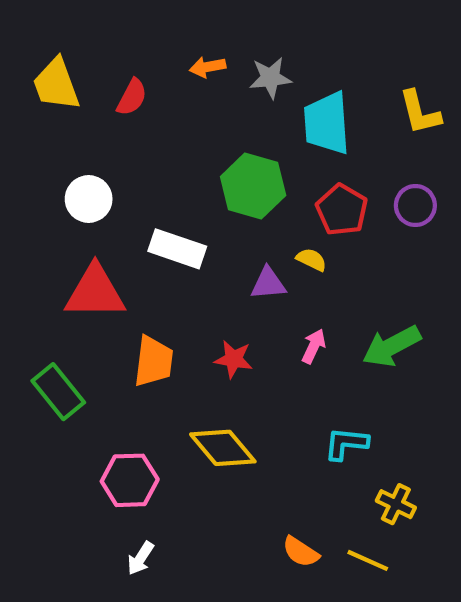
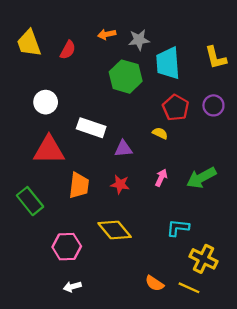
green hexagon: (253, 186) -> (126, 77), moved
purple triangle: (268, 283) -> (123, 149), moved
yellow cross: (396, 504) -> (203, 259), size x1.4
white arrow: (141, 558) -> (72, 287), turned 42

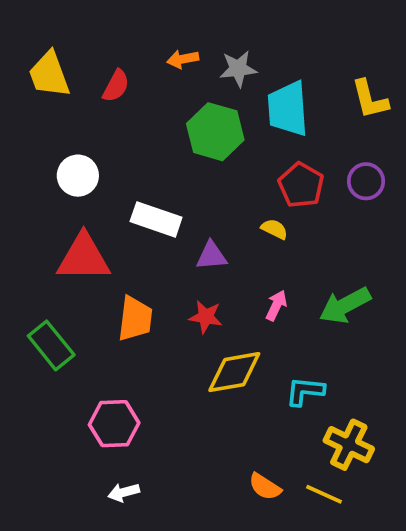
yellow diamond: (115, 230) -> (234, 372), moved, turned -60

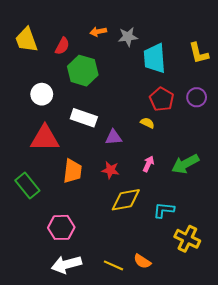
green hexagon: (215, 132) -> (83, 71), moved
white arrow: (124, 492) -> (66, 264), size x1.8
yellow line: (324, 494) -> (114, 265), moved

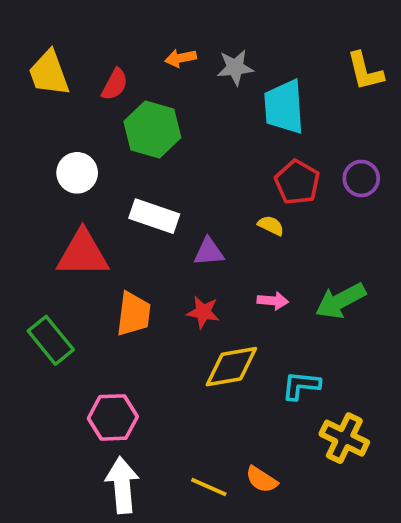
yellow L-shape: (199, 53) -> (365, 71), moved
pink arrow: (148, 164) -> (273, 301), turned 70
white arrow: (66, 264) -> (122, 485), turned 100

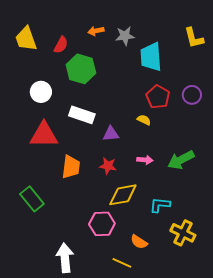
green rectangle: (51, 340) -> (32, 199), moved
pink hexagon: (113, 417) -> (102, 224), moved
orange semicircle: (262, 480) -> (139, 242), moved
yellow line: (209, 487) -> (122, 263), moved

